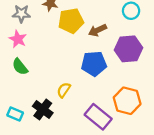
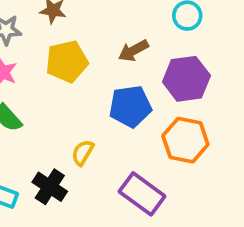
yellow pentagon: (71, 21) -> (67, 61), moved
orange hexagon: (127, 101) -> (185, 140), moved

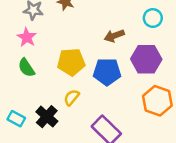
yellow pentagon: (67, 61) -> (71, 62), moved
orange hexagon: (185, 140) -> (157, 101), moved

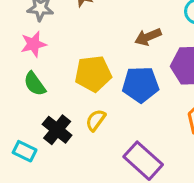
pink star: (27, 37) -> (33, 44), turned 30
black cross: (47, 117) -> (57, 130), moved

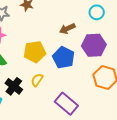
blue pentagon: (140, 84) -> (64, 58), turned 30

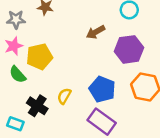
yellow pentagon: (35, 52) -> (39, 57), moved
blue pentagon: (64, 58) -> (102, 89), moved

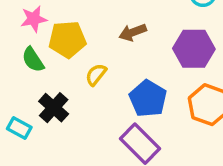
brown arrow: (96, 32) -> (133, 32), moved
yellow semicircle: (64, 96) -> (96, 75), moved

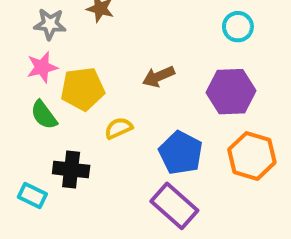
yellow semicircle: (96, 75) -> (119, 128), turned 30
black cross: (54, 108) -> (71, 170), turned -32

